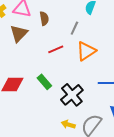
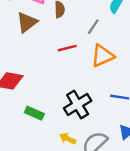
green rectangle: (44, 82) -> (34, 113), moved, turned -35

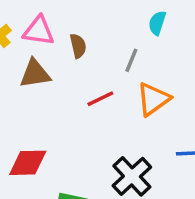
brown triangle: (27, 22) -> (35, 74), turned 40

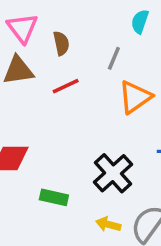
pink triangle: (39, 31) -> (23, 28), turned 44
red line: (100, 99) -> (66, 86), moved

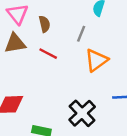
red line: (66, 86) -> (48, 54), turned 54

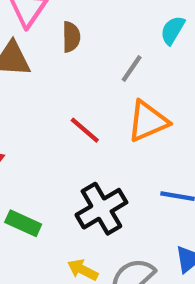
red line: (48, 54) -> (85, 130), moved

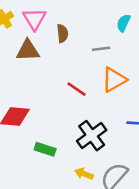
gray line: (132, 69) -> (101, 49), turned 54

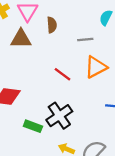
black cross: (92, 136) -> (59, 116), moved

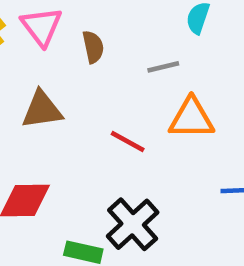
brown triangle: (21, 39) -> (42, 110), moved
orange triangle: (96, 67) -> (192, 118), turned 35

